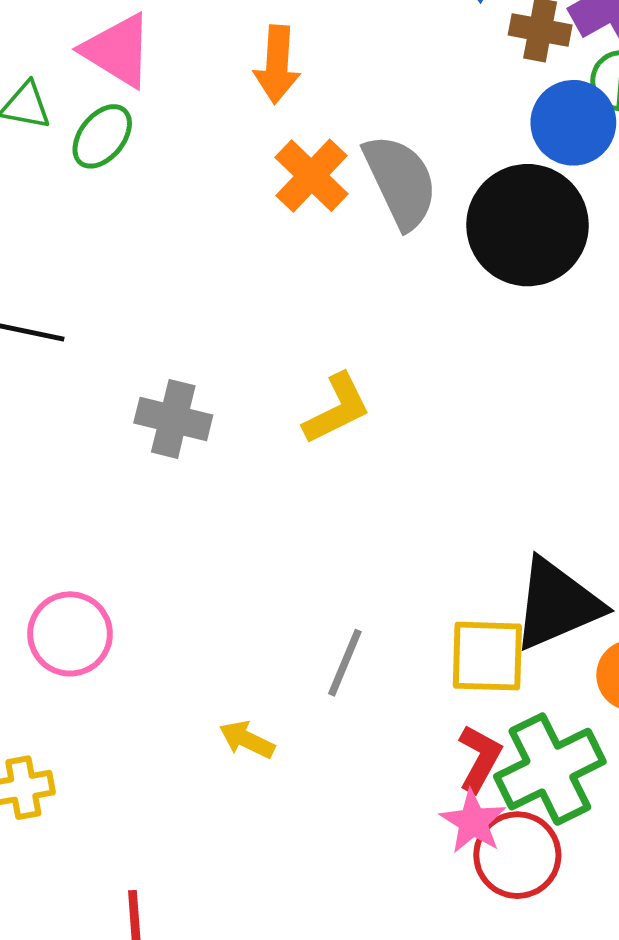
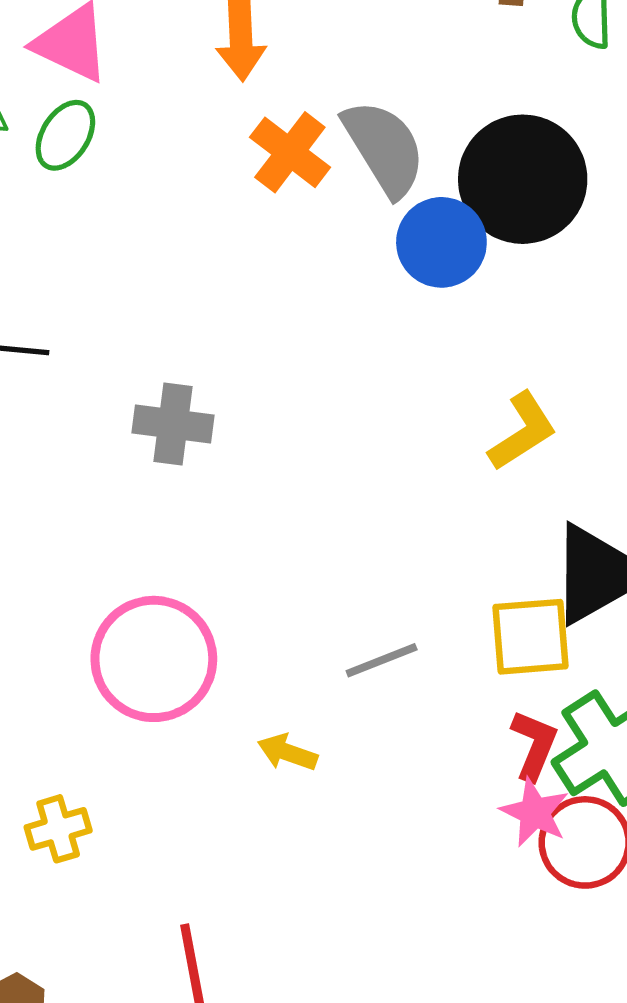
blue circle: (573, 123) -> (441, 242), moved
yellow L-shape: (337, 409) -> (522, 431), moved
pink circle: (70, 634) -> (154, 659), moved, size x1.4
gray line: (345, 663) -> (382, 660), turned 52

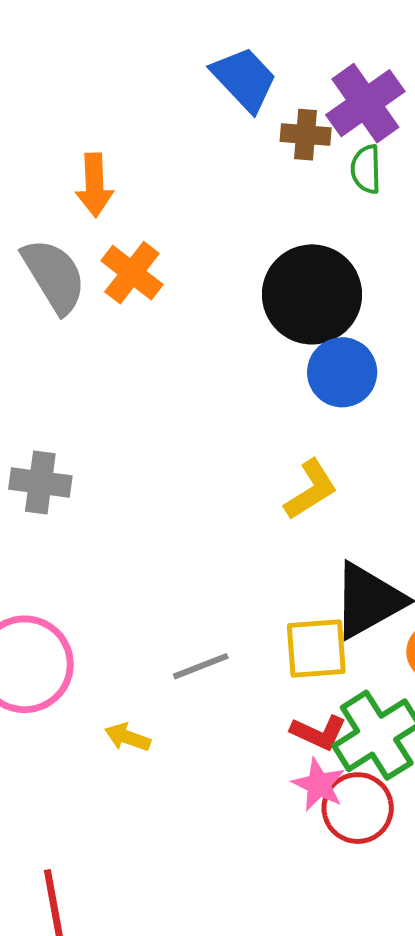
gray semicircle: (384, 148) -> (54, 276), moved
blue circle: (441, 242) -> (342, 372), moved
red L-shape: (534, 745) -> (319, 733), turned 92

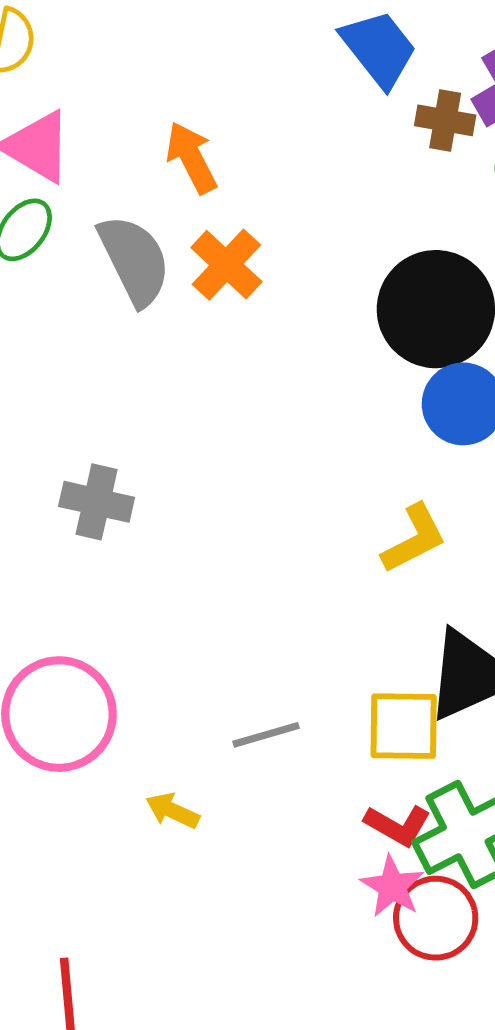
orange arrow: (94, 185) -> (191, 158), turned 150

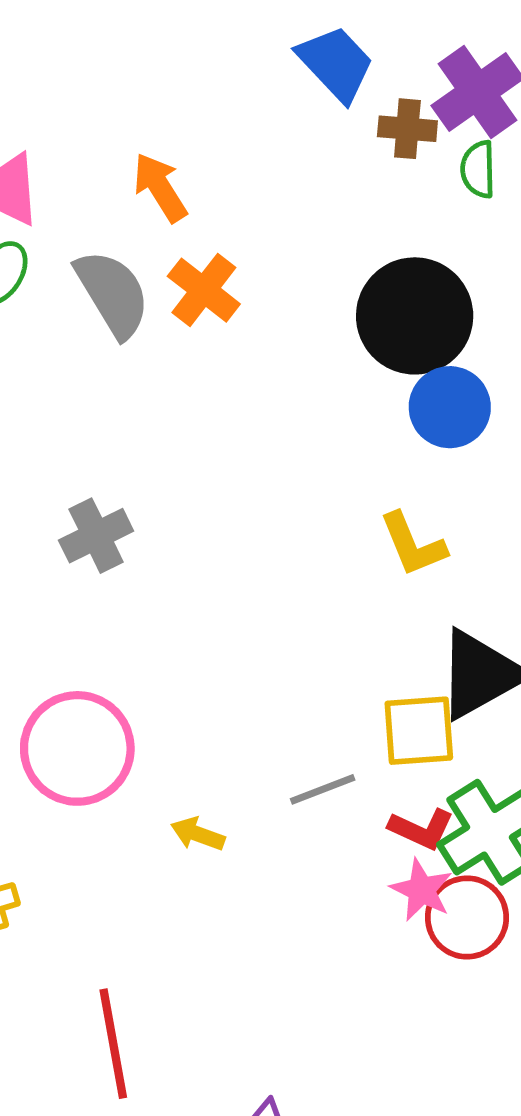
gray cross: (97, 502) -> (96, 536), turned -34
yellow L-shape: (414, 539) -> (413, 545), turned 100
gray line: (266, 735) -> (323, 789), moved

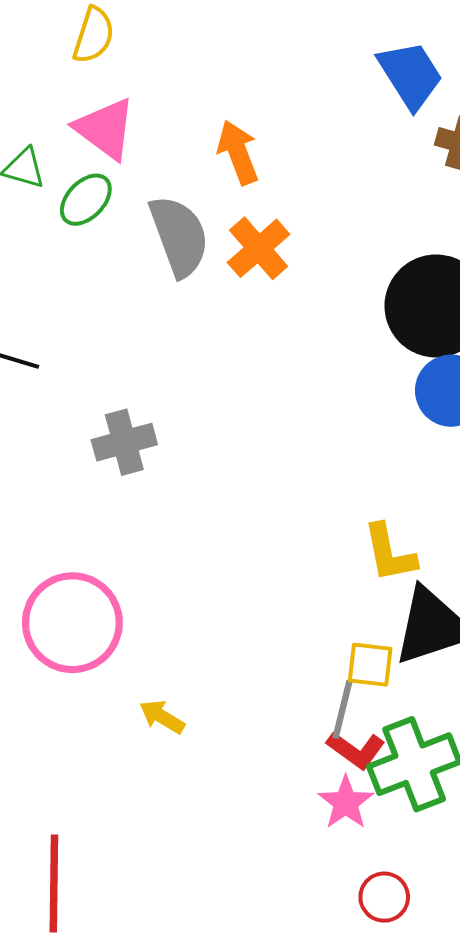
yellow L-shape: (413, 545) -> (390, 553), moved
yellow square: (419, 731) -> (370, 665), size x0.7
gray line: (323, 789) -> (342, 709), moved, turned -66
red circle: (467, 917) -> (384, 897), moved, size x0.7

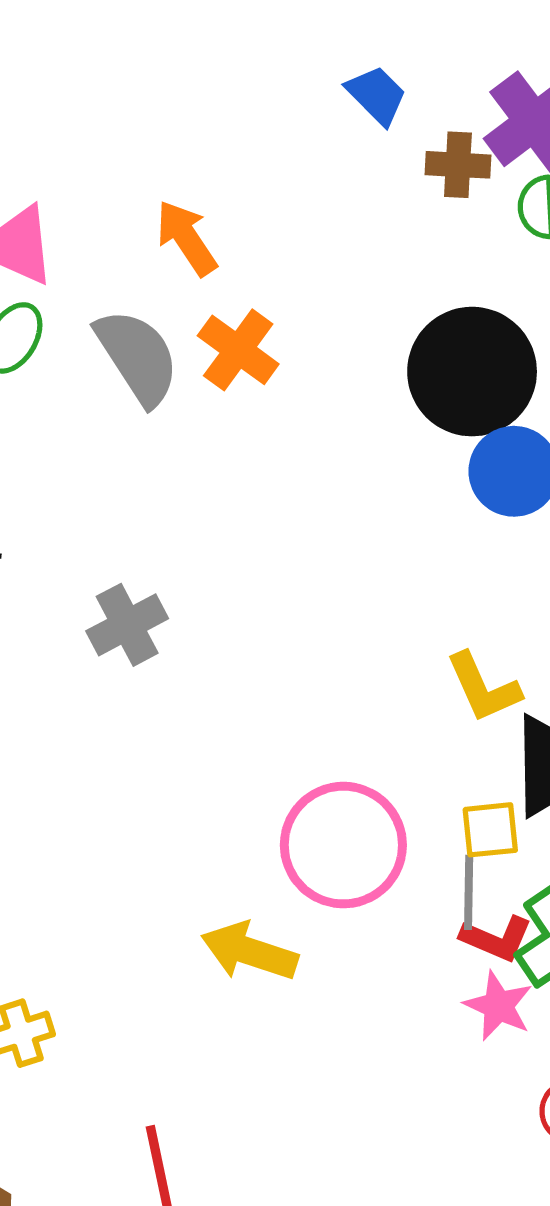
blue trapezoid: (410, 75) -> (377, 95), size x0.7
pink circle: (72, 623) -> (343, 845), moved
yellow arrow: (162, 717) -> (249, 951), size x1.6

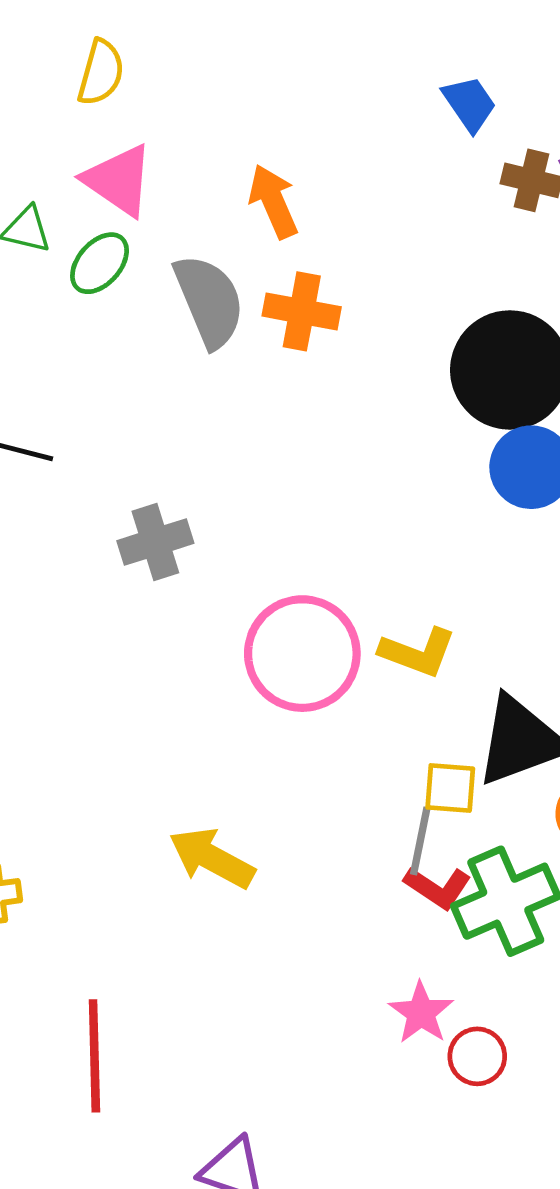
orange cross: (238, 350) -> (302, 311), turned -36
yellow L-shape: (483, 688) -> (418, 652), moved, turned -56
pink circle: (343, 845) -> (302, 654), moved
pink star: (498, 1006) -> (421, 1013), moved

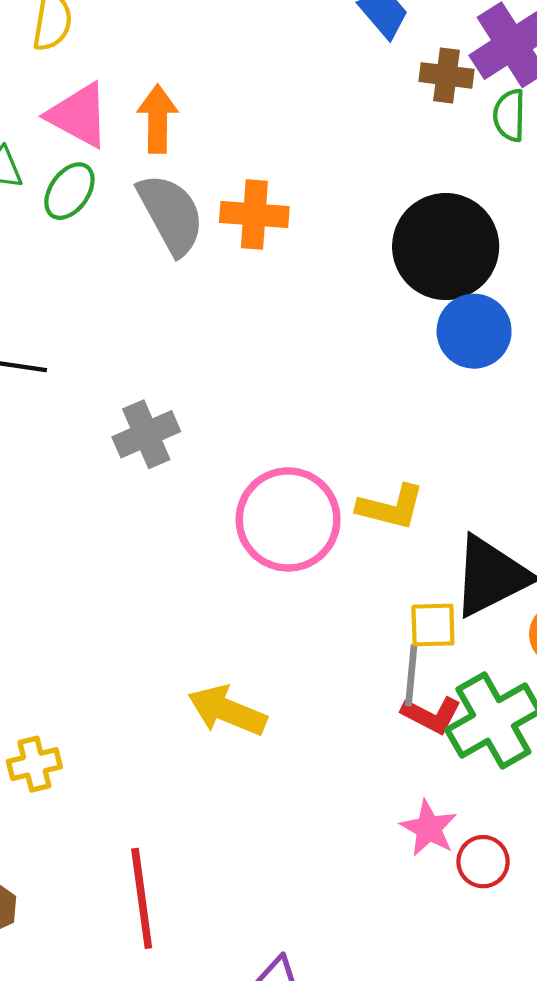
orange arrow: (273, 201) -> (158, 119), moved, turned 30

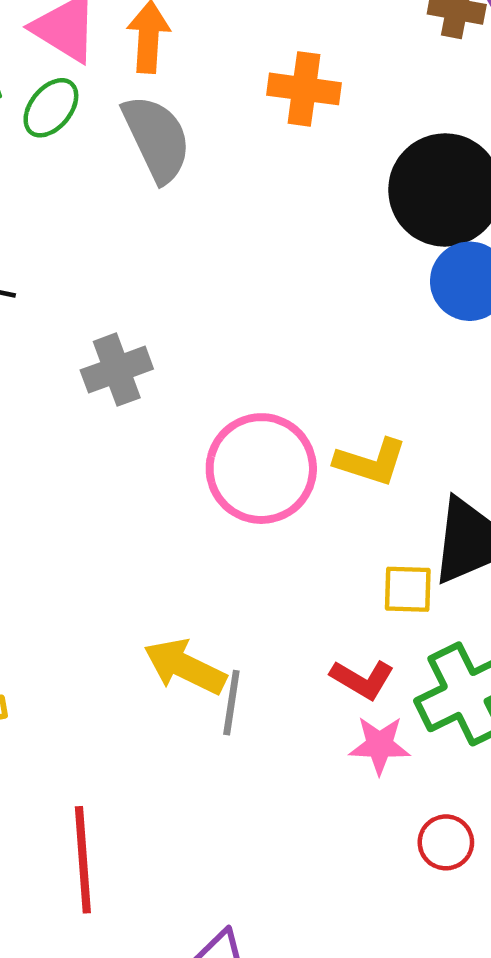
orange cross: (254, 215) -> (304, 89), moved
gray line: (411, 675) -> (231, 703), moved
red L-shape: (431, 715) -> (362, 679), moved
pink star: (429, 828) -> (380, 745), moved, turned -30

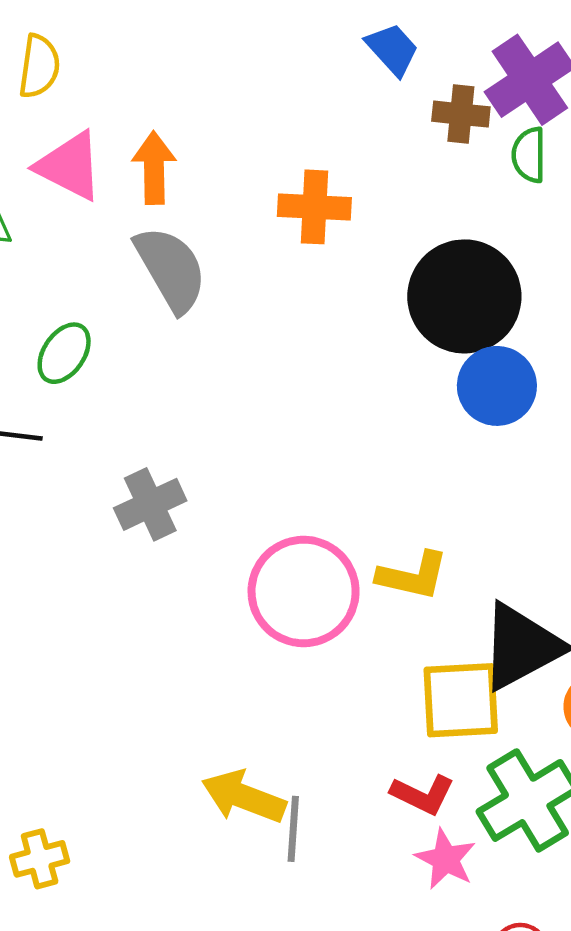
green ellipse: (51, 108) -> (64, 353), moved
yellow square: (408, 589) -> (461, 700), size x1.6
pink star: (380, 745) -> (446, 859), turned 30

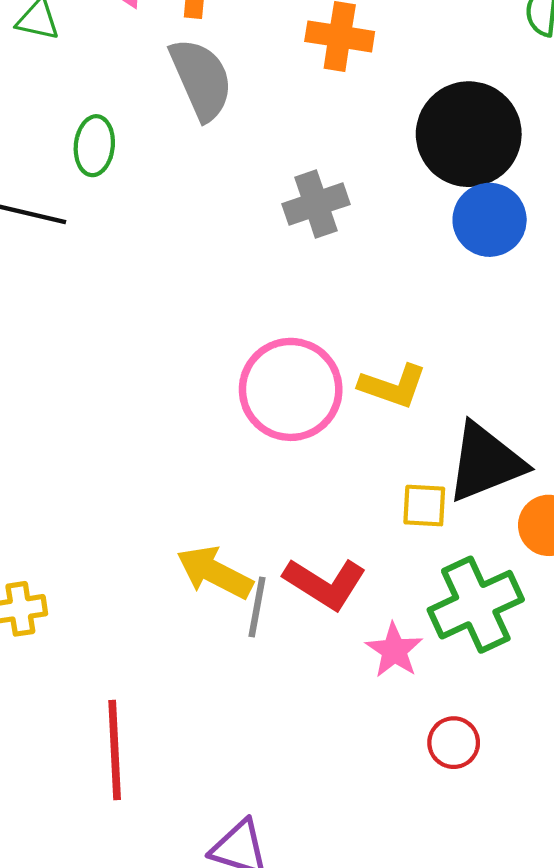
green ellipse: (64, 353) -> (94, 146), turned -34
gray cross: (150, 504) -> (316, 204), moved
yellow square: (461, 700) -> (424, 506), size x0.6
red L-shape: (423, 794) -> (325, 584), moved, size x1.4

